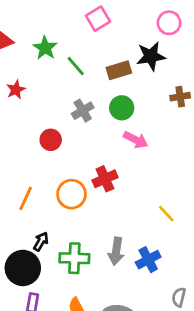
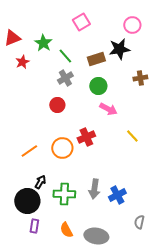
red star: (16, 90) -> (22, 62), moved
gray cross: (83, 111) -> (65, 78), moved
red circle: (51, 140) -> (57, 105), moved
orange line: (26, 198) -> (29, 151), turned 30
yellow line: (166, 214) -> (132, 136), moved

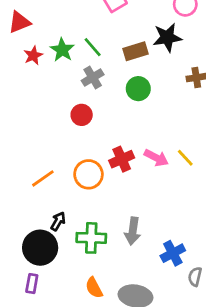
green star: (43, 43) -> (62, 50), moved
pink arrow: (108, 109) -> (156, 158), moved
blue cross: (117, 195) -> (173, 253), moved
purple rectangle: (34, 226) -> (32, 284), moved

